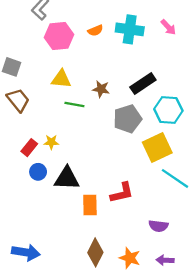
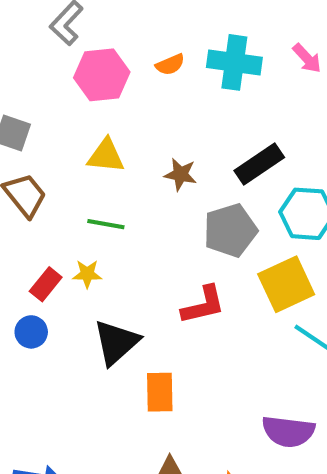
green line: (74, 104) -> (106, 224), moved
blue circle: (38, 172) -> (31, 332), moved
black triangle: (67, 178) -> (116, 342), turned -44
red L-shape: (122, 193) -> (203, 305), moved
purple semicircle: (158, 226) -> (288, 431), size x1.4

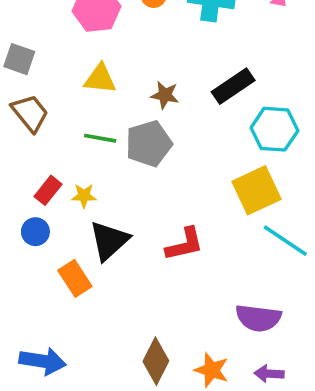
gray pentagon: (230, 230) -> (149, 144), moved
yellow star: (87, 274) -> (84, 196), moved
red L-shape: (203, 305) -> (185, 244), moved
orange rectangle: (160, 392) -> (75, 278), moved, turned -32

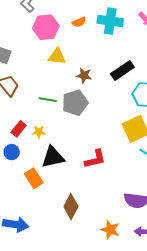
yellow triangle: (100, 79) -> (57, 56), moved
black triangle: (109, 241) -> (53, 157), turned 30
brown diamond: (156, 361) -> (71, 206), moved

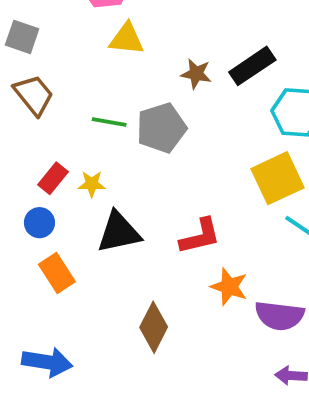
brown star: (84, 75) -> (196, 74), moved
orange rectangle: (34, 178) -> (57, 273), moved
orange star: (110, 230) -> (229, 287), moved

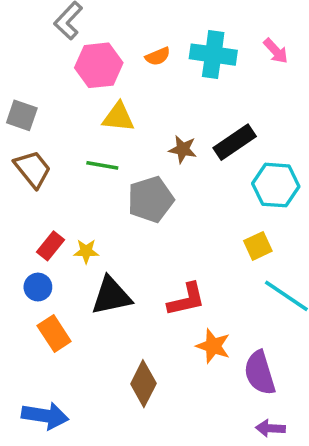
green line: (109, 122) -> (102, 165), moved
yellow square: (278, 178) -> (258, 246), size x0.6
purple semicircle: (279, 316) -> (260, 373), turned 66

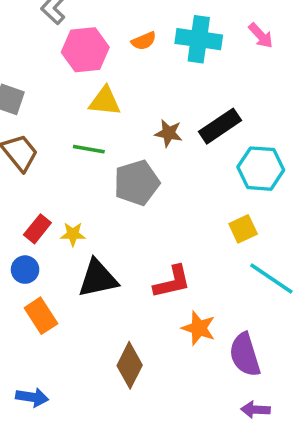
blue arrow: (45, 416) -> (32, 397), size x0.7

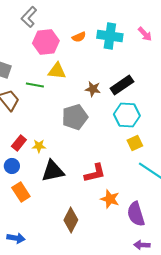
green line: (89, 149) -> (35, 85), moved
cyan hexagon: (261, 169) -> (127, 115), moved

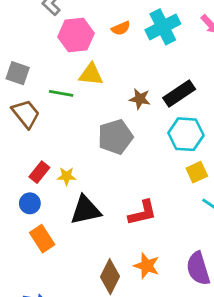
cyan cross: (110, 36) -> (163, 27), turned -35
orange star: (110, 199) -> (147, 266), moved

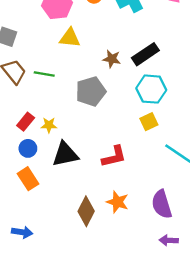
green line: (61, 93) -> (44, 74), moved
yellow square: (197, 172) -> (149, 122), moved
blue circle: (30, 203) -> (28, 148), moved

